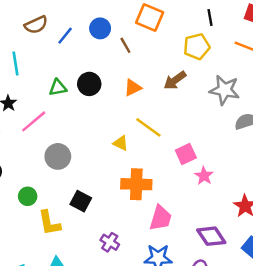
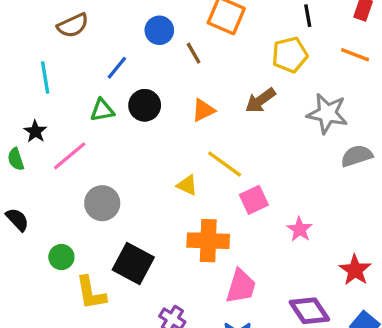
blue line: (65, 36) -> (117, 68), moved
pink square: (186, 154) -> (254, 200), moved
black square: (81, 201) -> (133, 264), size x1.4

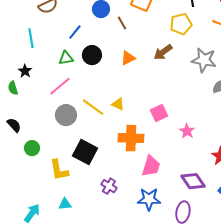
pink line: (70, 156) -> (60, 86), moved
yellow line: (225, 164) -> (93, 107), moved
green circle: (61, 257) -> (32, 148), moved

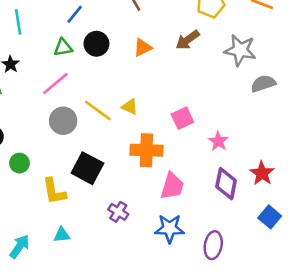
purple diamond: (193, 181) -> (226, 184), moved, turned 45

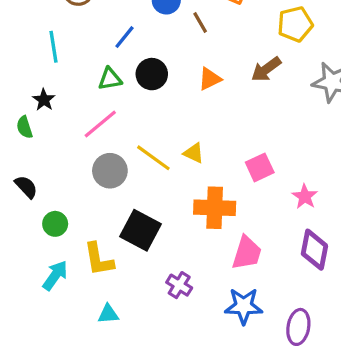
cyan arrow: (19, 246) -> (55, 275), moved

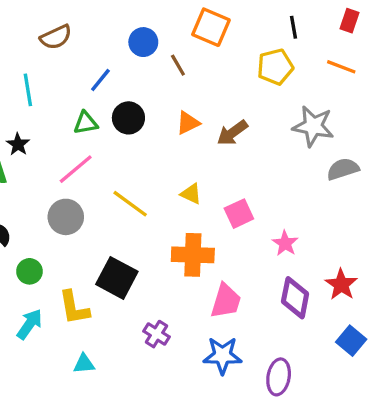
brown arrow: (266, 69) -> (232, 133), moved
yellow triangle: (194, 153) -> (191, 194), moved
gray circle: (110, 171) -> (66, 217), moved

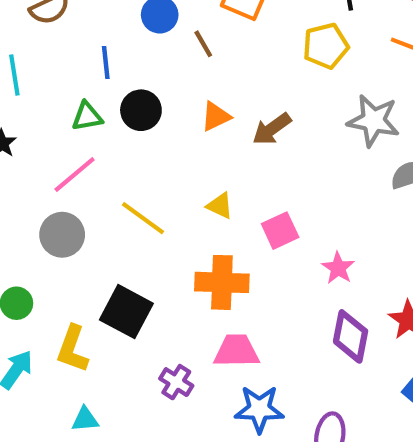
blue line: (100, 80) -> (106, 62), turned -45
pink trapezoid: (226, 301) -> (236, 351), moved, turned -108
yellow L-shape: (74, 308) -> (73, 349), turned 30

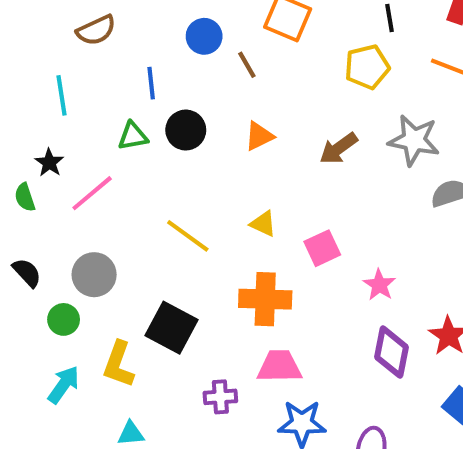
brown arrow: (272, 129) -> (339, 148), moved
pink line: (75, 175) -> (92, 193), moved
gray circle: (62, 235) -> (94, 275), moved
purple cross: (176, 382) -> (220, 397), turned -36

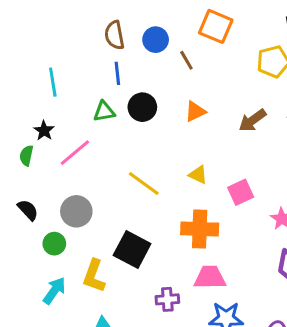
brown semicircle: (96, 30) -> (114, 35), moved, turned 104
green semicircle: (25, 197) -> (26, 156), turned 30

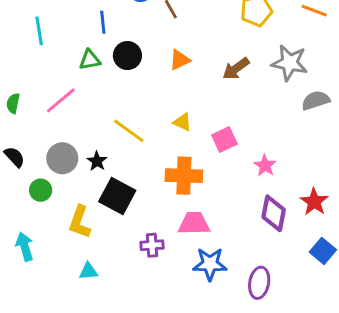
black star: (44, 131) -> (97, 161), moved
cyan arrow: (54, 291) -> (25, 247), moved, turned -52

